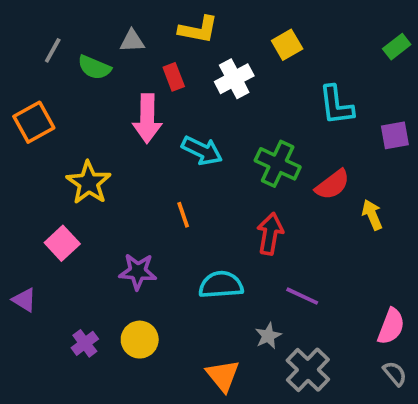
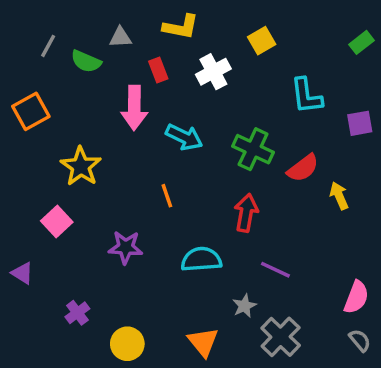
yellow circle: (140, 340) -> (127, 344), moved

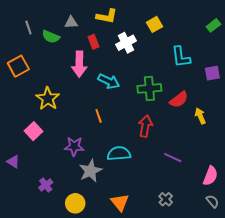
gray line: (48, 46) -> (28, 27), turned -48
green cross: (253, 149) -> (149, 88), turned -30
purple line: (275, 270) -> (173, 158), moved
gray star: (244, 306) -> (90, 171), moved, size x1.6
gray cross: (281, 337) -> (166, 199), size x0.6

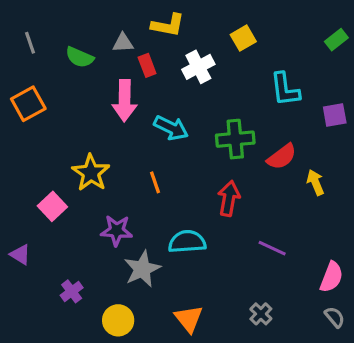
gray triangle: (71, 22) -> (123, 43), moved
gray line: (28, 27) -> (30, 43), moved
yellow star: (48, 99) -> (91, 173), moved

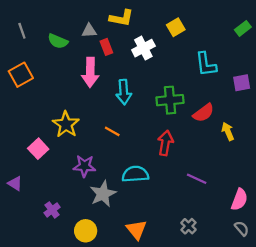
cyan arrow: (171, 128) -> (124, 92), turned 60
orange line: (155, 182) -> (112, 131), turned -42

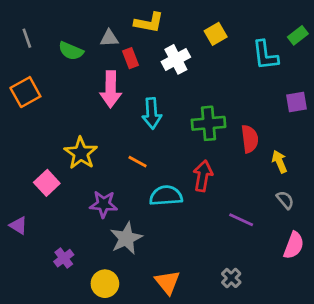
cyan L-shape: (206, 64) -> (265, 55), moved
red semicircle: (204, 113) -> (250, 139), turned -60
cyan semicircle: (135, 174) -> (166, 196), moved
gray semicircle: (242, 228) -> (285, 200), moved

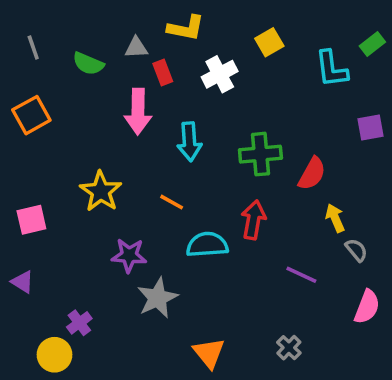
red semicircle: (250, 139) -> (312, 174), turned 36
yellow arrow: (279, 162) -> (335, 218), moved
pink square: (47, 183) -> (31, 220), moved, turned 30
yellow circle: (105, 284) -> (55, 355), moved

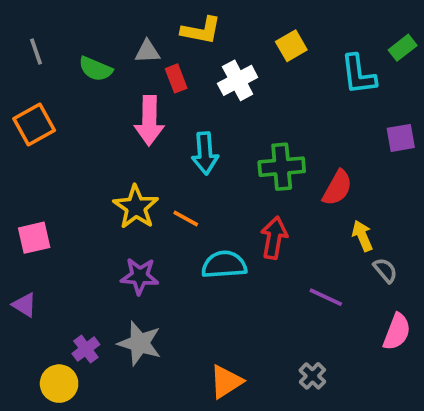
yellow star: (101, 191) -> (136, 207), moved
gray star: (157, 298) -> (140, 343), moved, turned -30
orange triangle: (209, 353) -> (226, 382), turned 36

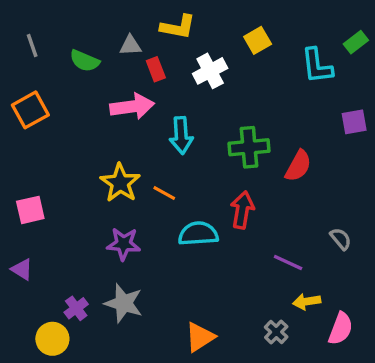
pink arrow: (149, 121) -> (132, 107), turned -99
yellow arrow: (362, 236) -> (307, 301), moved, turned -76
pink semicircle: (397, 332) -> (341, 329), moved

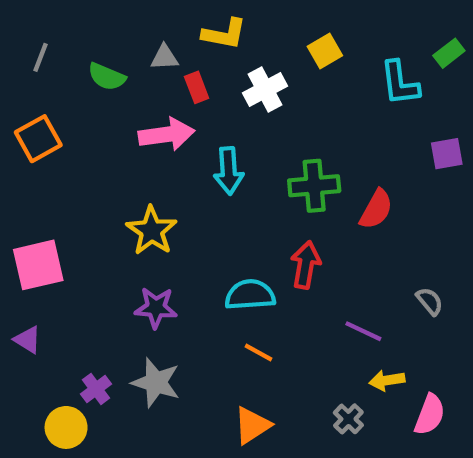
gray line: (32, 46) -> (40, 57), turned 40
orange line: (164, 193) -> (259, 353), moved
pink square: (30, 210) -> (38, 265), size x1.4

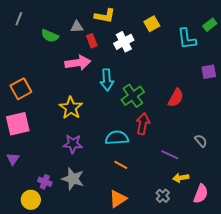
gray line: (40, 57) -> (19, 19), moved
orange square: (38, 139) -> (21, 89), moved
green cross: (314, 186) -> (133, 96), moved, turned -30
purple triangle: (28, 340) -> (13, 159), turned 32
purple cross: (96, 389) -> (45, 182), turned -32

